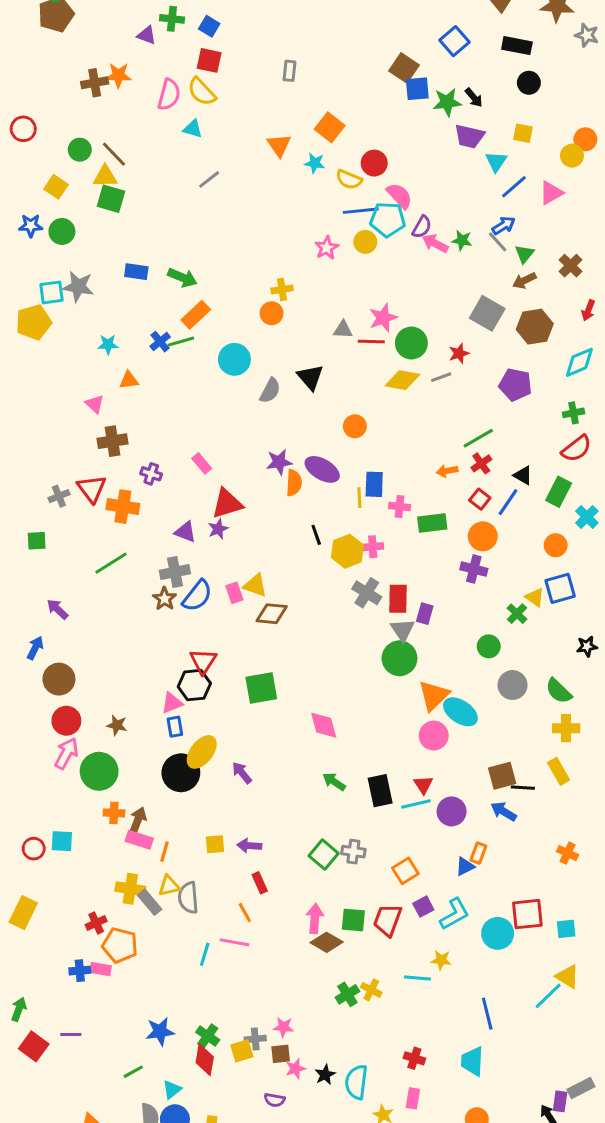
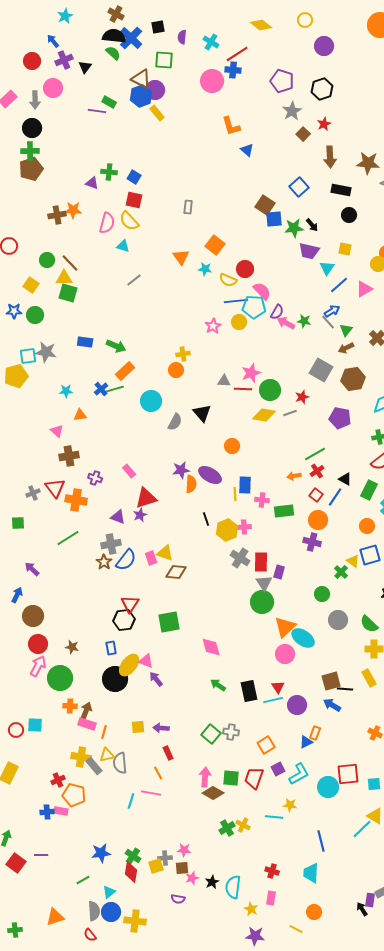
pink triangle: (172, 703) -> (146, 661), moved, turned 42

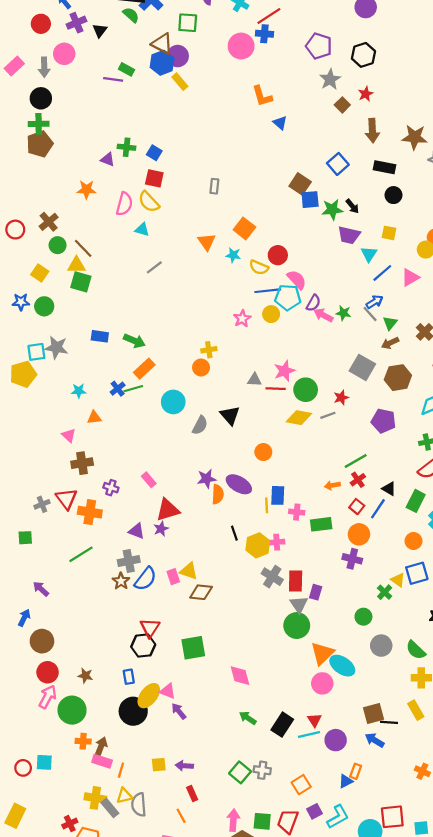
brown cross: (57, 215) -> (49, 222), moved, turned -30
black rectangle: (249, 691) -> (282, 725), turned 45

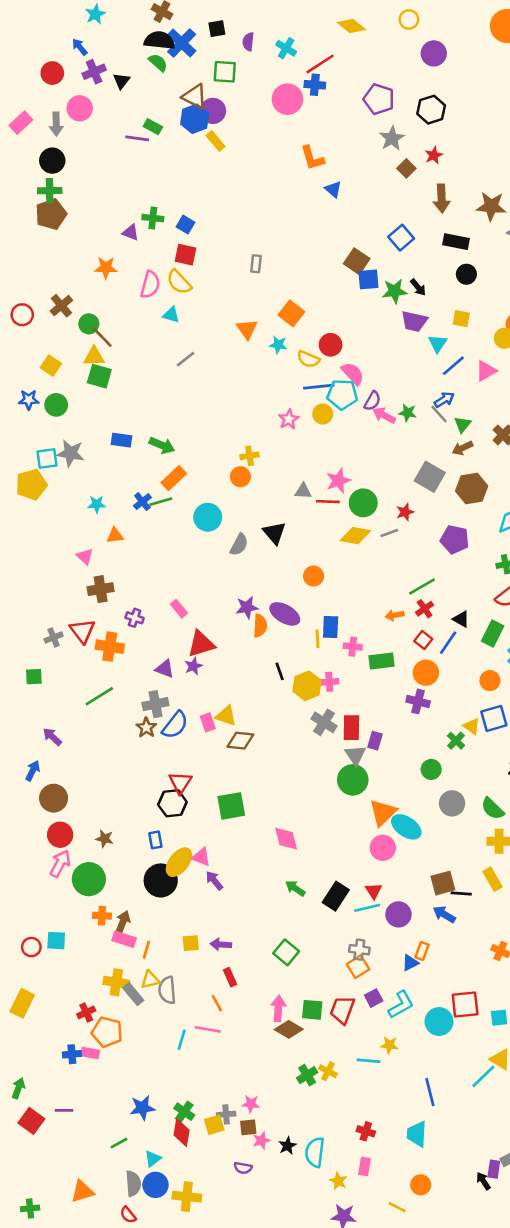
green circle: (58, 245) -> (89, 324), moved
gray cross: (262, 770) -> (359, 950), moved

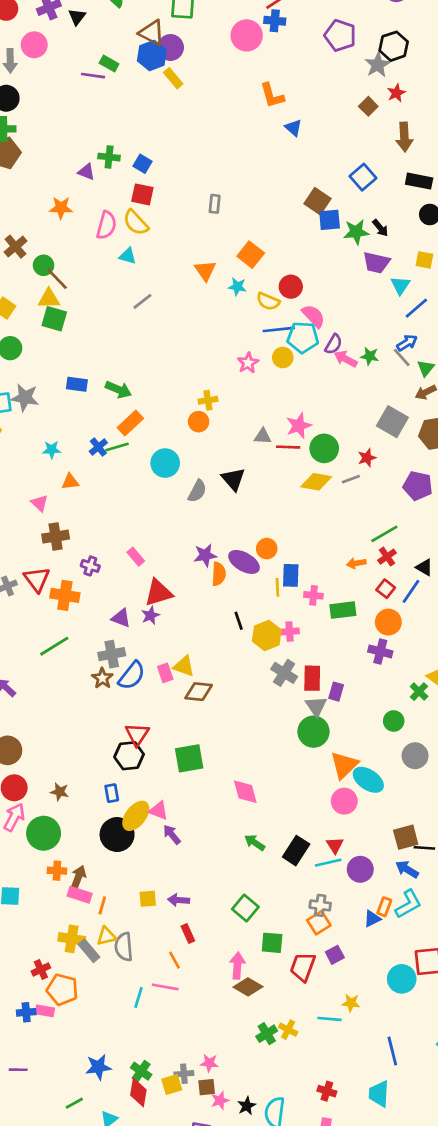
gray star: (392, 138) -> (378, 65), moved
orange circle: (314, 576) -> (267, 549), moved
cyan L-shape: (401, 1005) -> (408, 904), moved
green square: (312, 1010) -> (272, 943), moved

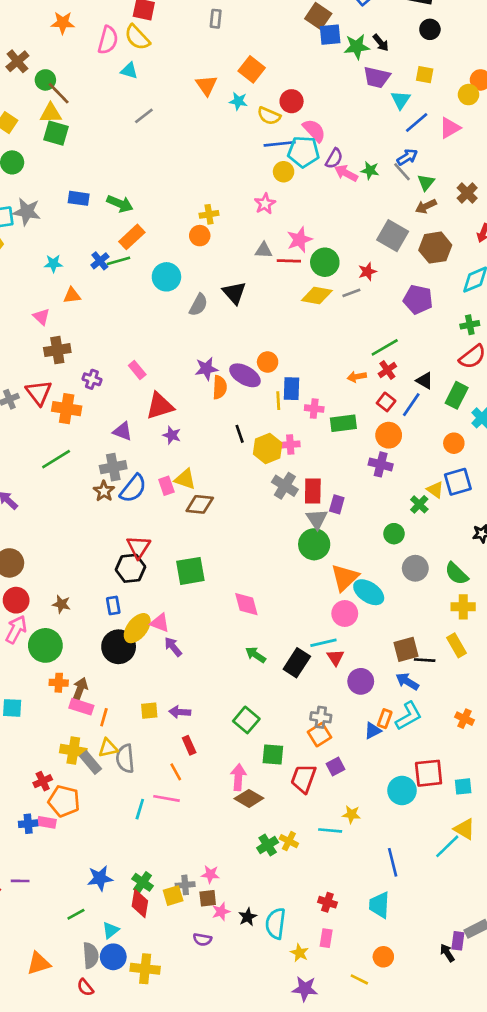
pink star: (248, 363) -> (265, 204), moved
purple star: (150, 615) -> (172, 435), moved, turned -30
cyan line: (328, 863) -> (323, 643), moved

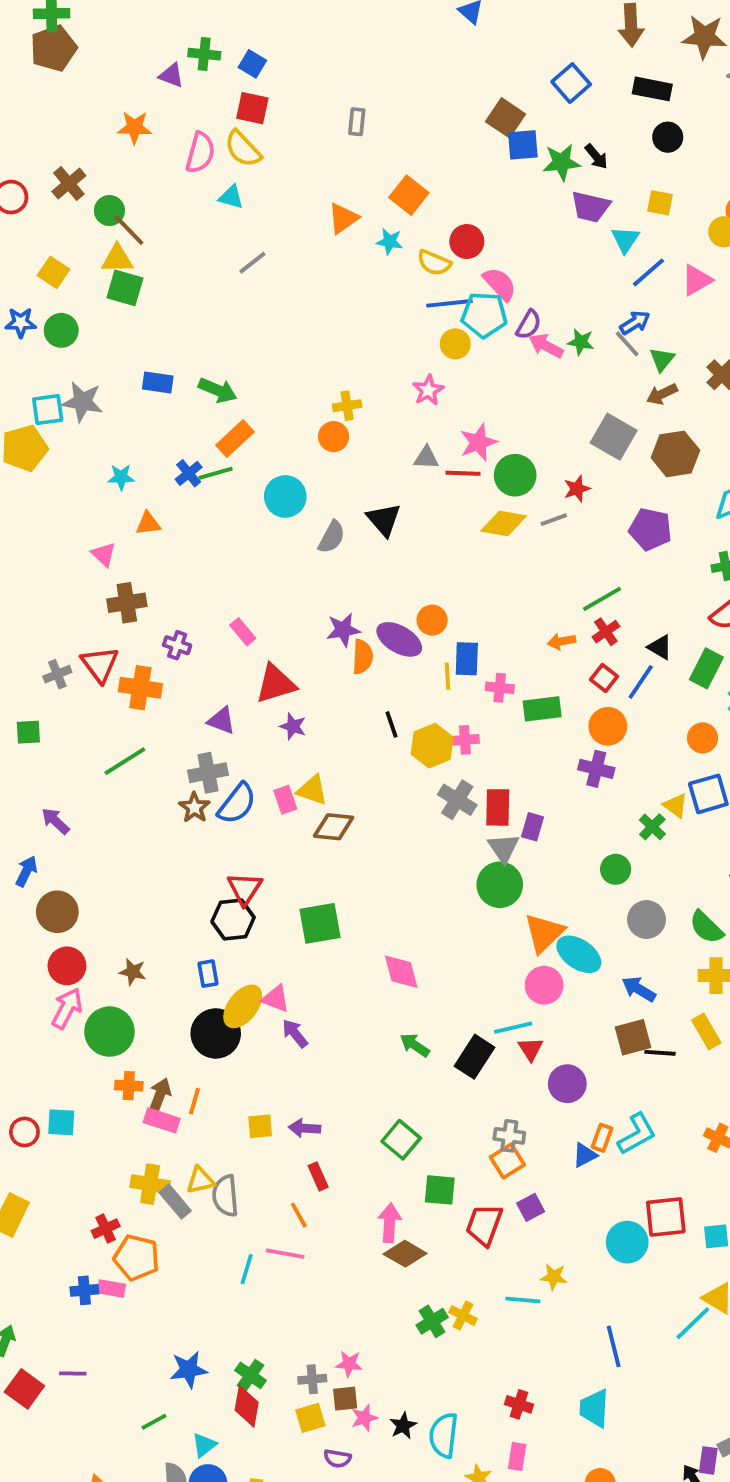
orange triangle: (206, 85) -> (343, 218), turned 30
blue arrow: (407, 681) -> (639, 989), moved
orange line: (104, 717) -> (194, 1101), moved
yellow square: (173, 896) -> (310, 1418), moved

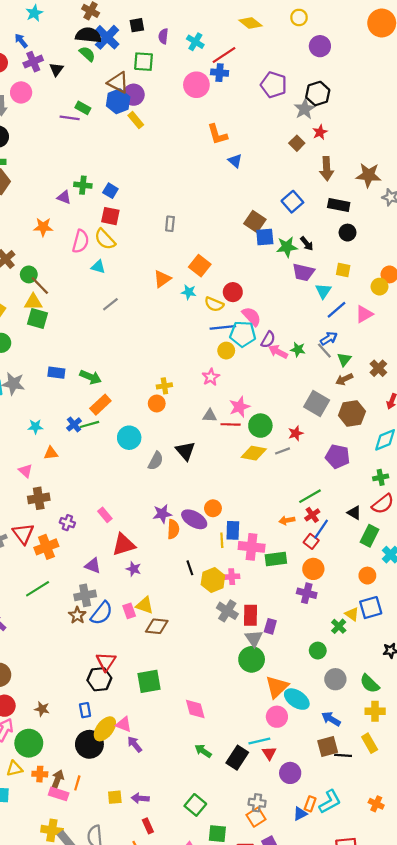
black triangle: (660, 647) -> (354, 513), moved
blue line: (641, 682) -> (321, 529), moved
orange cross: (140, 688) -> (46, 547), turned -30
pink cross: (500, 688) -> (252, 547), size x1.6
yellow triangle: (200, 1180) -> (14, 769), moved

